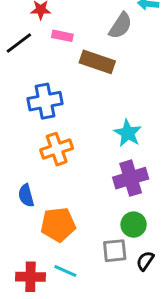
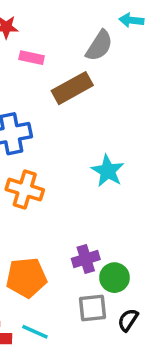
brown rectangle: (97, 62) -> (72, 88), turned -48
orange cross: (57, 149) -> (25, 190), turned 36
purple cross: (131, 178) -> (86, 259), moved, size x0.7

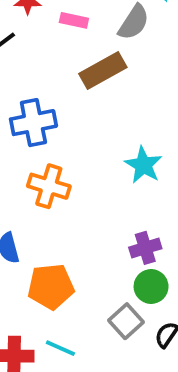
pink rectangle: (32, 58) -> (74, 20), moved
purple cross: (86, 259) -> (145, 248), moved
gray square: (92, 308) -> (126, 321), turned -36

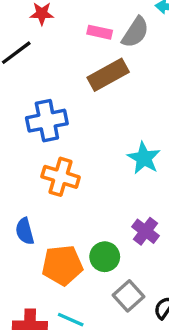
pink rectangle: (74, 20) -> (100, 32), moved
purple cross: (145, 248) -> (146, 231), turned -36
green circle: (151, 286) -> (105, 257), moved

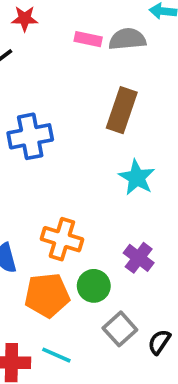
gray semicircle: (135, 32) -> (127, 39), turned -128
brown rectangle: (108, 75) -> (122, 110), moved, turned -42
orange cross: (61, 177) -> (62, 239), moved

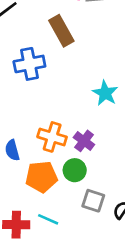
brown rectangle: (122, 110) -> (61, 31), moved, turned -48
purple cross: (139, 258) -> (84, 141), moved
gray square: (120, 329) -> (93, 201), turned -30

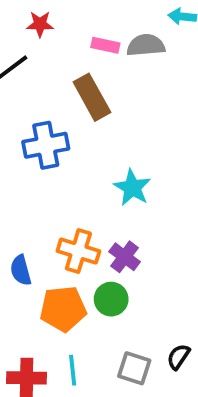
cyan star: (105, 93) -> (132, 188), moved
gray square: (93, 201) -> (134, 368), moved
cyan line: (48, 219) -> (73, 370), turned 60

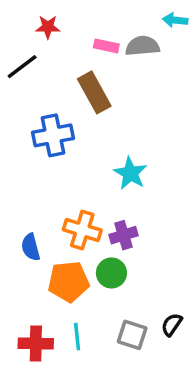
purple cross: (125, 257) -> (123, 235), turned 36

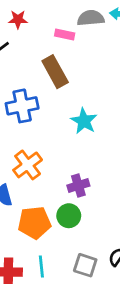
gray semicircle: (142, 46) -> (91, 18), moved
cyan star: (130, 173) -> (84, 121), moved
orange cross: (82, 230) -> (28, 165), moved, turned 36

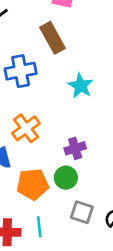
gray square: (85, 265) -> (82, 212), moved

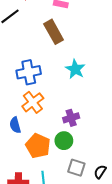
blue cross: (21, 71) -> (29, 72), moved
orange pentagon: (33, 184) -> (38, 146), turned 30

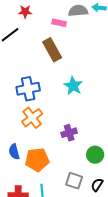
blue semicircle: (15, 125) -> (14, 152), moved
green circle: (64, 141) -> (95, 155), moved
orange pentagon: (38, 146) -> (37, 160), turned -30

